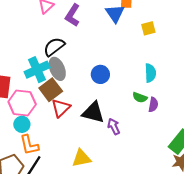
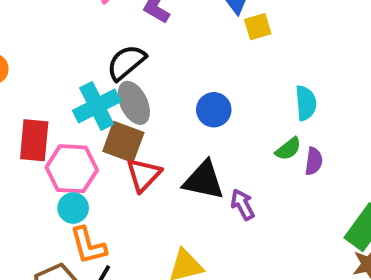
yellow square: (148, 28) -> (258, 27), moved
brown square: (51, 90) -> (123, 142), turned -30
green semicircle: (140, 97) -> (288, 149), turned -56

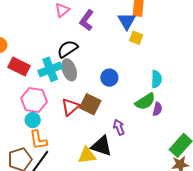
yellow square: (258, 27) -> (136, 38), turned 32
red rectangle: (34, 140) -> (19, 66), moved, turned -75
brown square: (123, 142) -> (90, 104), moved
green semicircle: (288, 149) -> (145, 101), size x1.5
black triangle: (204, 180) -> (102, 146), moved

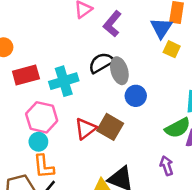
black semicircle: (67, 49) -> (101, 63), moved
red rectangle: (19, 66) -> (26, 75), turned -45
gray ellipse: (69, 70) -> (119, 71), moved
purple arrow: (119, 127) -> (167, 166), moved

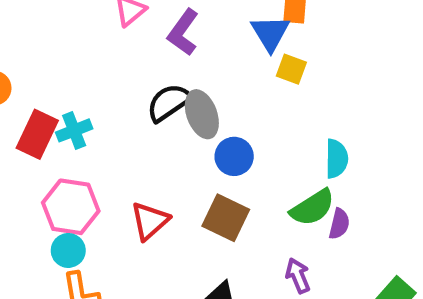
red rectangle: (26, 75) -> (37, 134), turned -45
cyan cross: (64, 81) -> (74, 130), moved, size x0.7
brown square: (110, 127) -> (226, 218), moved

